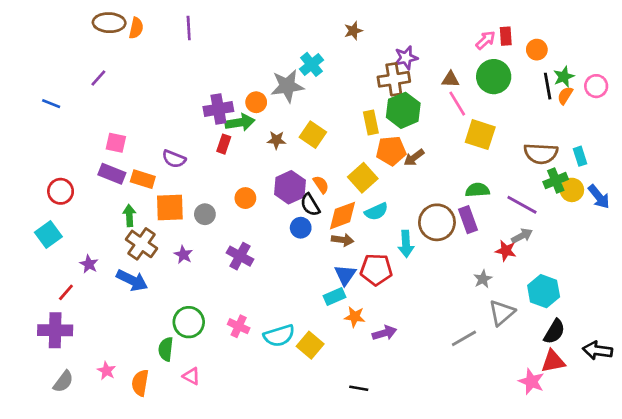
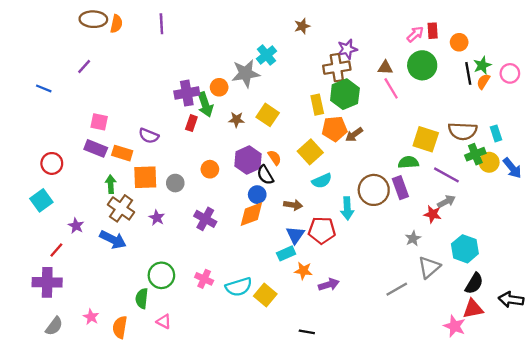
green arrow: (240, 122) -> (205, 105), turned 80
yellow square: (480, 135) -> (426, 139), moved
orange diamond: (343, 216) -> (251, 214), moved

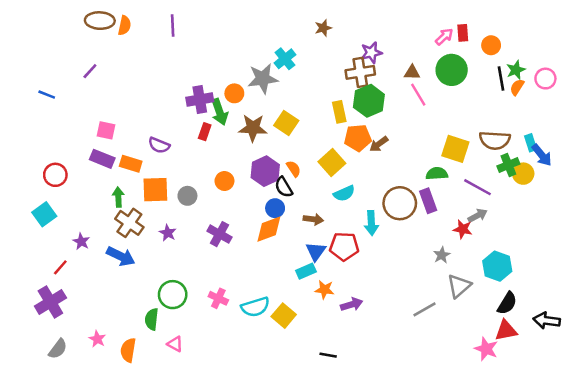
brown star: (236, 120) -> (253, 128), size x1.6
blue arrow: (512, 168) -> (542, 155), moved
purple cross: (47, 282) -> (50, 302), turned -32

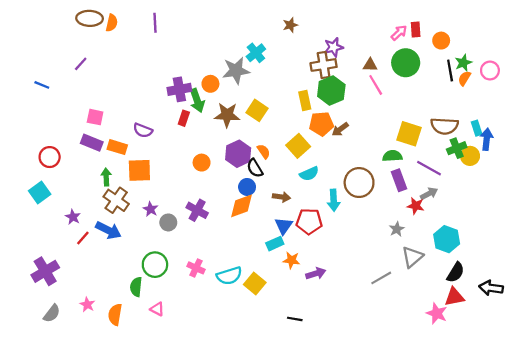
blue arrow: (542, 155) -> (487, 139), turned -135
gray circle: (187, 196) -> (168, 222), moved
purple rectangle: (428, 201) -> (399, 180), moved
red line: (60, 267) -> (83, 238), moved

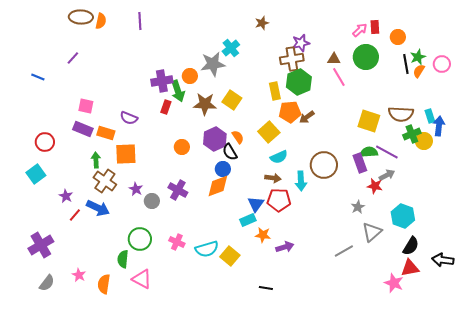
green semicircle: (392, 156) -> (369, 152), moved
brown arrow: (281, 197) -> (273, 178), moved
pink triangle: (157, 309) -> (142, 279), size x1.5

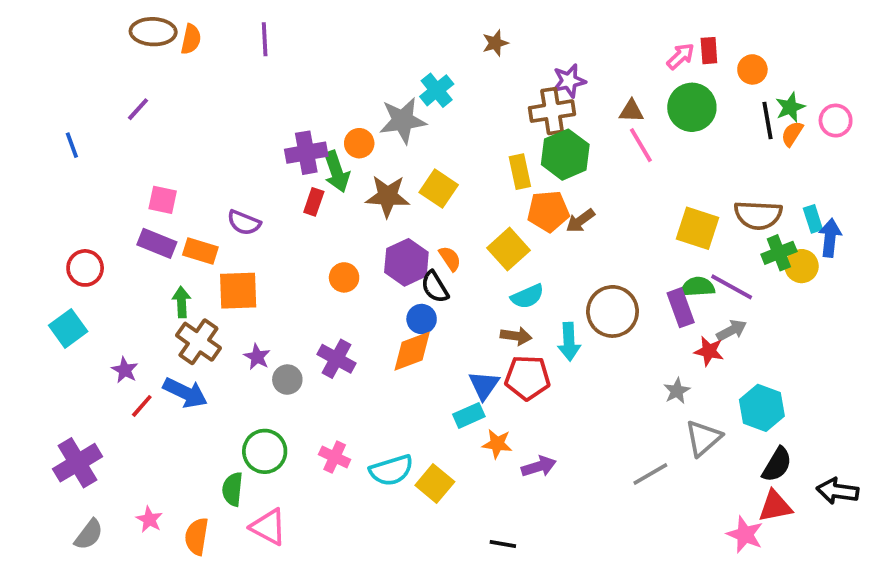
blue line: (38, 77) -> (72, 145), turned 48

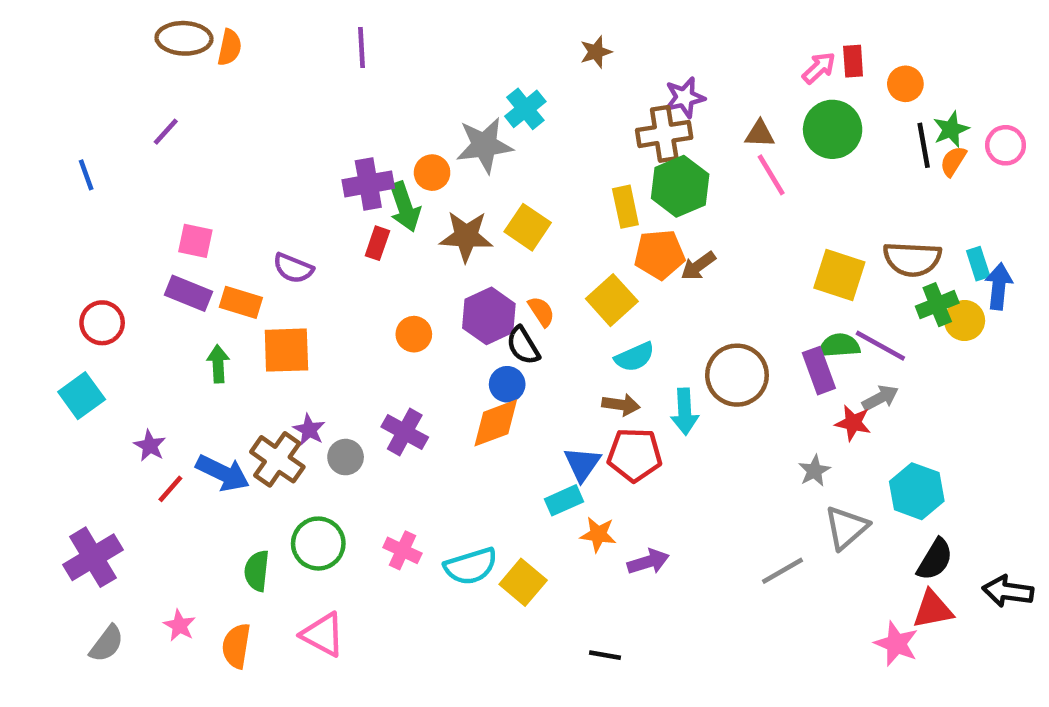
purple line: (265, 39) -> (361, 47), moved
brown cross: (198, 342) -> (277, 459), moved
green semicircle: (233, 489) -> (257, 571), moved

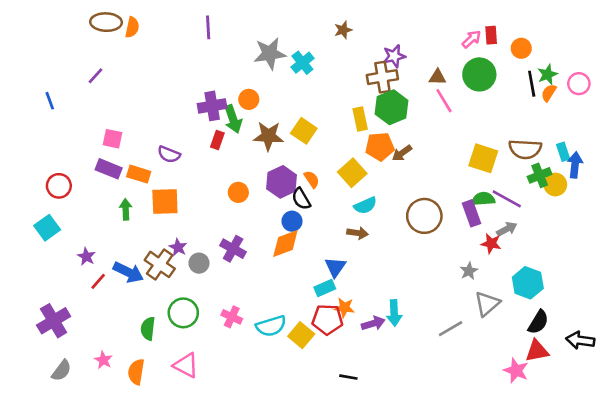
gray star: (484, 145) -> (270, 54), moved
cyan arrow: (685, 412) -> (394, 313), moved
red pentagon: (635, 455) -> (327, 319), moved

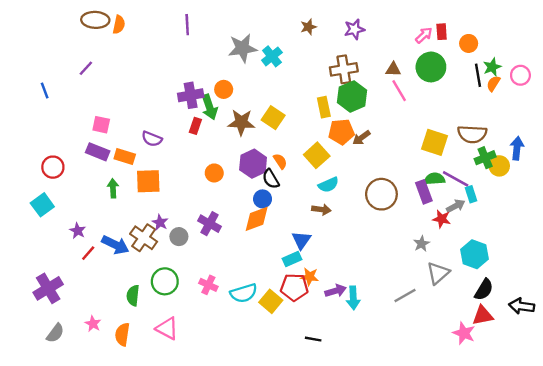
purple star: (394, 56) -> (354, 29), moved
cyan rectangle: (563, 152) -> (471, 194), moved
cyan arrow: (394, 313) -> (353, 298), moved

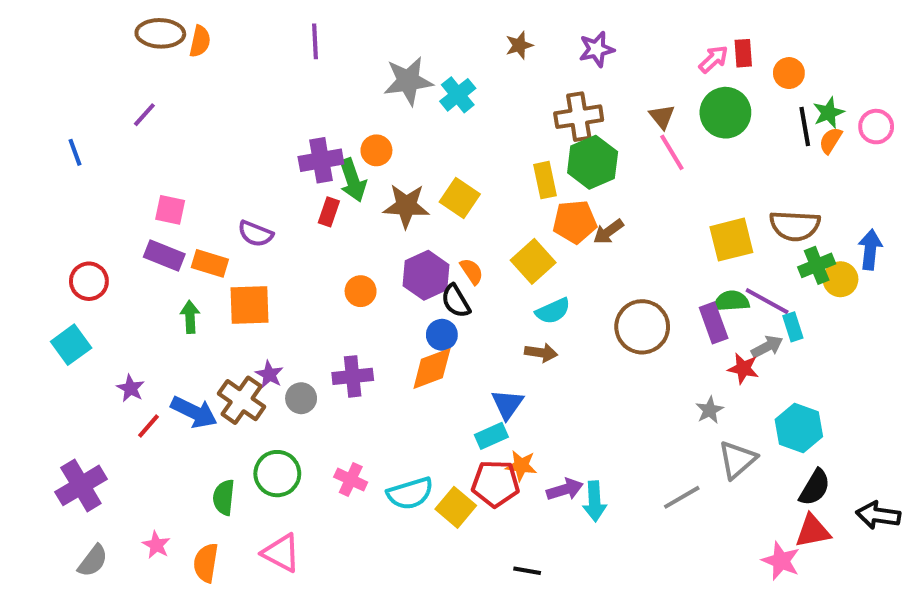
brown triangle: (393, 69) -> (662, 117), turned 49
yellow square: (434, 142) -> (731, 240), turned -32
purple cross: (210, 224) -> (353, 376), turned -35

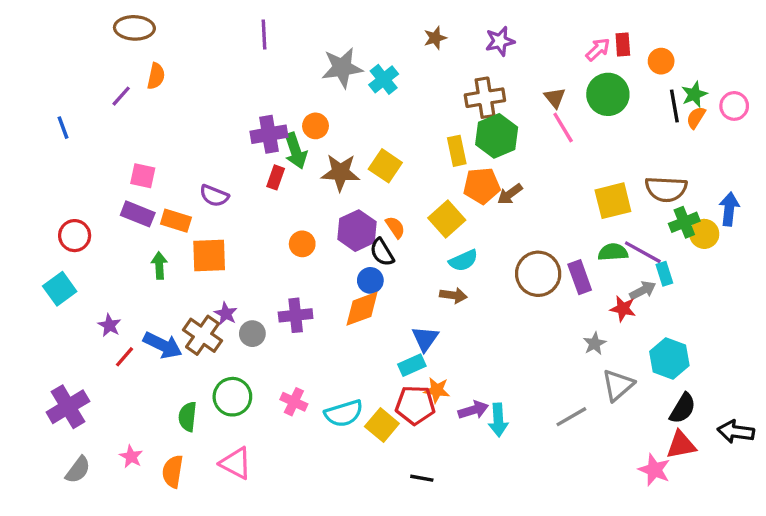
orange semicircle: (200, 41) -> (156, 76), moved
purple rectangle: (714, 323) -> (580, 277), moved
black line: (527, 571) -> (422, 478), moved

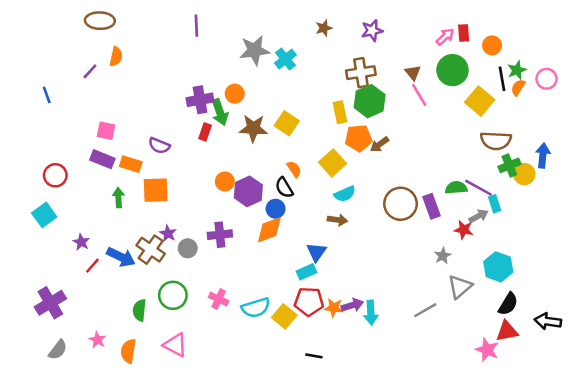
yellow square: (613, 201) -> (480, 101), moved, turned -36
purple hexagon: (357, 231) -> (248, 191), moved
orange star: (437, 390) -> (334, 308), moved

